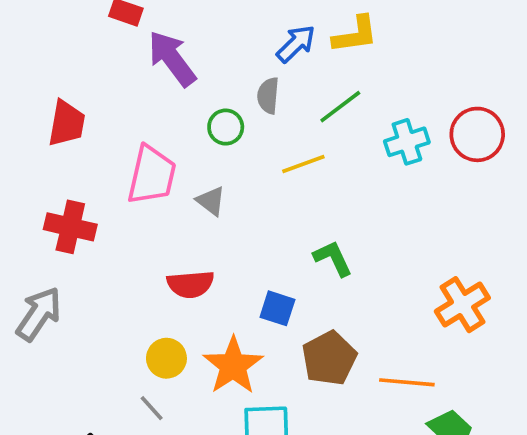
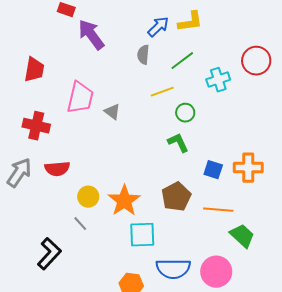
green circle: (226, 127) -> (185, 113), moved
red circle: (477, 134) -> (256, 61), moved
red semicircle: (191, 284) -> (57, 169), moved
orange cross: (462, 305) -> (248, 168), turned 32
blue square: (277, 308) -> (213, 170), moved

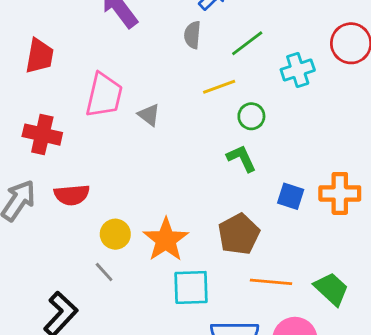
orange line: (218, 210) -> (271, 282), moved

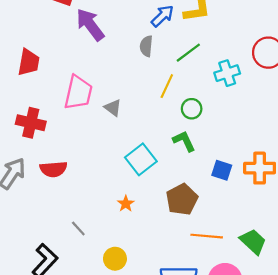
yellow line: (219, 87) -> (167, 86), turned -45
yellow circle: (115, 234) -> (115, 259), moved
orange star: (166, 240) -> (126, 204), size x0.5
cyan square: (191, 287) -> (141, 159), moved, turned -36

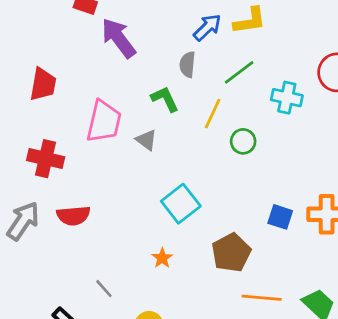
cyan cross: (227, 73) -> (287, 98), turned 30
green L-shape: (184, 141) -> (165, 99), moved

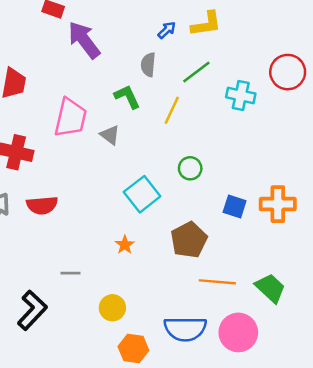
blue arrow: (207, 27) -> (167, 30), size x0.7
green circle: (243, 141) -> (190, 168), moved
gray line: (104, 289) -> (70, 273), turned -48

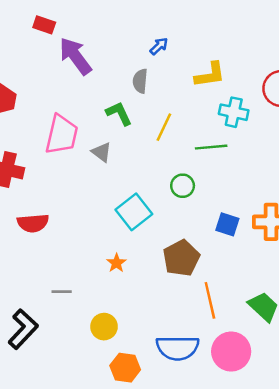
yellow L-shape: (206, 24) -> (210, 75), moved
green line: (196, 72) -> (211, 147), moved, turned 32
orange line: (217, 282) -> (210, 300), turned 72

